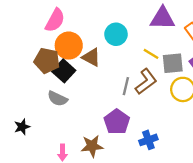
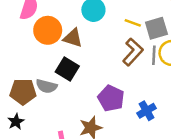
brown pentagon: (47, 61) -> (23, 92), moved
black square: (64, 71) -> (67, 69), moved
gray line: (126, 86) -> (154, 55), moved

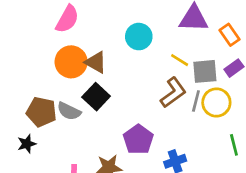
orange circle: (48, 30) -> (71, 62), moved
brown triangle: (73, 38) -> (96, 62), moved

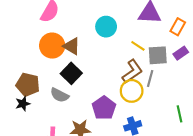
orange rectangle: (229, 35) -> (178, 27), turned 63
yellow circle: (216, 102) -> (132, 91), moved
gray semicircle: (69, 111) -> (59, 95), moved
black star: (27, 144) -> (23, 104), moved

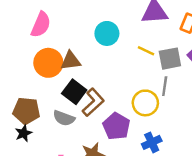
brown triangle: (72, 46) -> (71, 61), turned -30
brown L-shape: (132, 71) -> (93, 102), moved

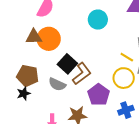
yellow line: (146, 51) -> (127, 57), moved
brown triangle: (71, 61) -> (34, 37), moved

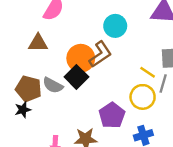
orange circle: (49, 39) -> (81, 58), moved
brown L-shape: (82, 74) -> (100, 54), moved
gray semicircle: (57, 84) -> (53, 85), moved

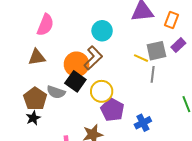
yellow line: (148, 72) -> (141, 58), moved
brown pentagon: (29, 89) -> (35, 99), turned 30
yellow circle: (143, 97) -> (102, 91), moved

